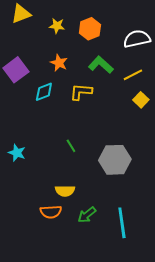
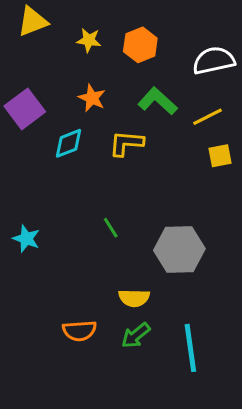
yellow square: (141, 100) -> (220, 156), turned 35
yellow semicircle: (65, 191) -> (134, 298), moved

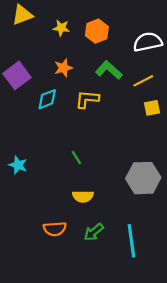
orange star: (92, 98) -> (63, 68), turned 30
gray hexagon: (179, 250) -> (143, 178), moved
yellow semicircle: (134, 298) -> (83, 196), moved

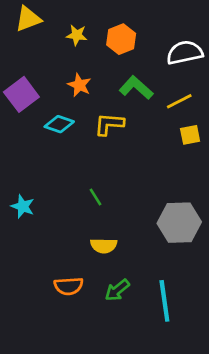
orange star: (63, 68) -> (79, 85), turned -30
cyan diamond: (47, 99) -> (59, 124), turned 40

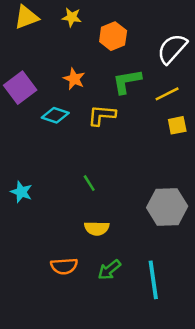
yellow star: (77, 35) -> (72, 17), moved
white semicircle: (185, 53) -> (172, 49), turned -36
green L-shape: (136, 88) -> (127, 81), turned -52

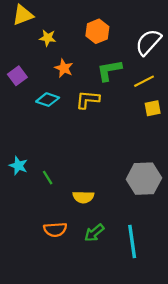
yellow star: (72, 17) -> (48, 38), moved
purple square: (20, 88) -> (17, 76), size x0.7
green line: (89, 183) -> (48, 178), moved

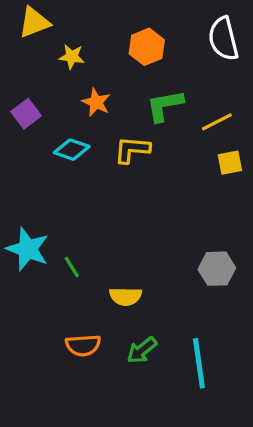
white semicircle: (148, 42) -> (223, 39), moved, turned -56
cyan star: (18, 166) -> (28, 249), size x1.5
gray hexagon: (144, 179) -> (217, 269), size x0.7

